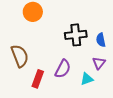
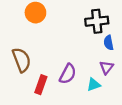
black cross: (76, 35) -> (97, 21), moved

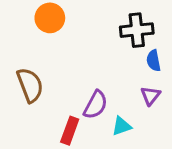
red rectangle: (41, 85) -> (70, 131), moved
cyan triangle: (94, 85) -> (121, 126), moved

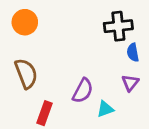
orange circle: (50, 18) -> (25, 22), moved
red rectangle: (70, 131) -> (45, 113), moved

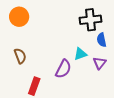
brown semicircle: (26, 74) -> (20, 56), size x0.7
cyan triangle: (105, 109) -> (80, 54), moved

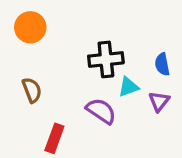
black cross: (90, 20) -> (106, 59), moved
purple semicircle: (63, 69) -> (101, 111), turned -84

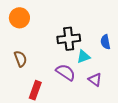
purple triangle: (159, 101) -> (95, 80), moved, turned -32

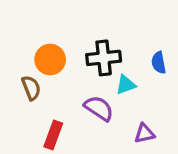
orange circle: (19, 18) -> (50, 60), moved
purple triangle: (95, 80) -> (144, 133), moved, turned -48

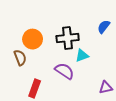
blue semicircle: (159, 63) -> (104, 27), moved, turned 48
purple triangle: (144, 133) -> (106, 87), moved

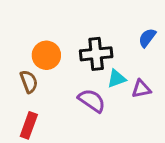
purple triangle: (106, 87) -> (141, 89), moved
red rectangle: (35, 89) -> (29, 125), moved

